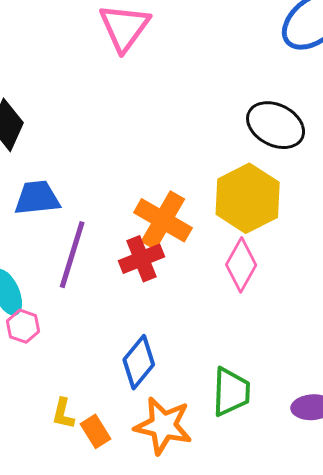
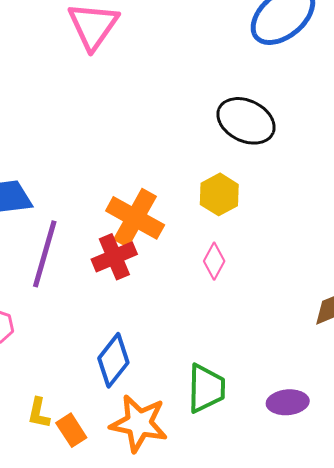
yellow hexagon: (248, 198) -> (219, 194), size x0.6
pink diamond: (241, 265) -> (214, 261), size x0.7

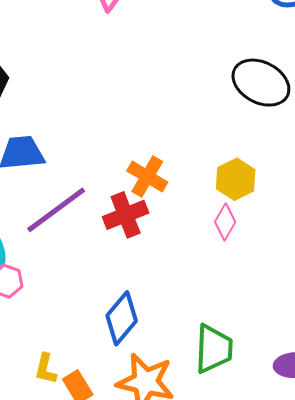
yellow hexagon: (219, 194) -> (236, 179), moved
orange cross: (135, 218) -> (147, 176), size x0.7
purple line: (45, 254) -> (56, 210), turned 36

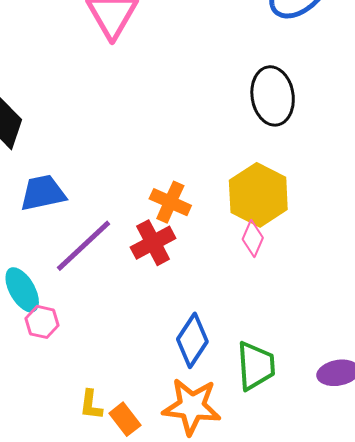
black ellipse: (261, 83) -> (273, 96), turned 60
yellow hexagon: (236, 179) -> (258, 195), size x1.5
blue diamond: (122, 318) -> (192, 340), moved

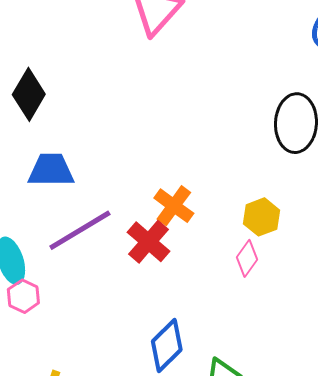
yellow hexagon: (258, 195) -> (262, 217), size x0.6
red cross: (153, 243) -> (149, 242), turned -33

